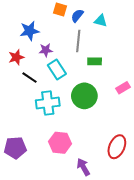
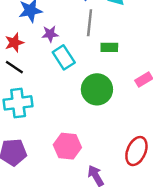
black line: (29, 78) -> (14, 67), moved
cyan cross: (48, 103) -> (18, 103), moved

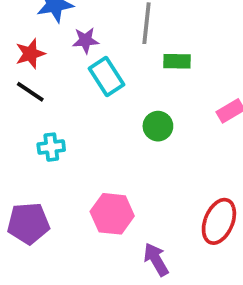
green circle: (97, 89) -> (158, 126), size x0.6
cyan cross: (18, 103) -> (51, 147), moved, size x0.6

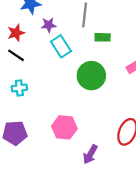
green circle: (158, 126) -> (91, 76), size x1.6
cyan cross: (51, 147) -> (19, 88), moved
purple arrow: (156, 259) -> (90, 154), turned -120

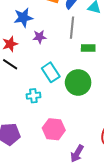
cyan rectangle: (61, 46) -> (51, 72), moved
cyan cross: (19, 88) -> (33, 96), moved

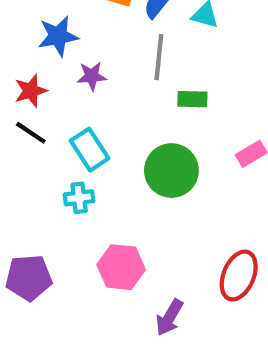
cyan rectangle: (51, 72) -> (90, 150), moved

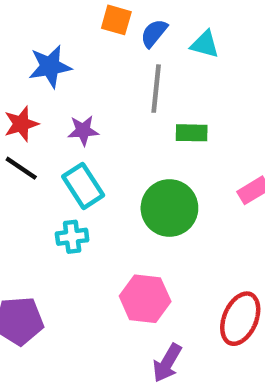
purple star: (92, 76) -> (83, 131), moved
pink hexagon: (121, 267) -> (145, 299), moved

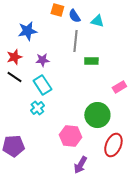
blue semicircle: (154, 33) -> (74, 16), turned -72
green circle: (169, 208) -> (97, 115), moved
cyan cross: (72, 237) -> (37, 108), turned -32

